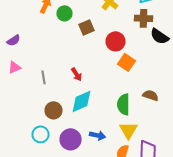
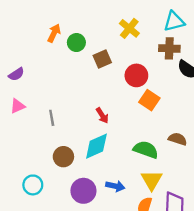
red arrow: (76, 74) -> (102, 115), moved
green semicircle: (124, 104) -> (146, 150), turned 110
cyan circle: (40, 134) -> (33, 185), moved

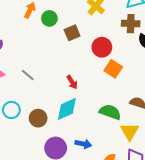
gray line: (52, 118) -> (28, 75), moved, turned -40
yellow triangle: (152, 180) -> (130, 132), moved
cyan circle: (33, 185) -> (11, 110), moved

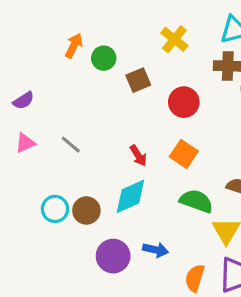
orange square: (113, 69) -> (184, 154), moved
cyan circle: (11, 110) -> (55, 209), moved

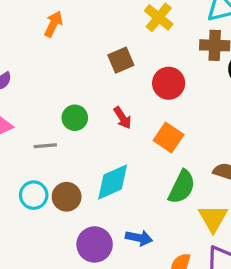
green circle: (104, 58) -> (75, 118), moved
gray line: (71, 145) -> (45, 146), moved, turned -45
red arrow: (138, 156) -> (123, 118), moved
green semicircle: (196, 201) -> (182, 187), turned 96

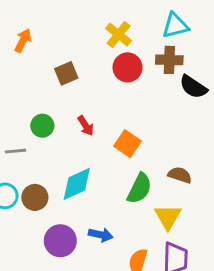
brown square: (121, 60) -> (66, 73), moved
red circle: (169, 83) -> (128, 67), moved

